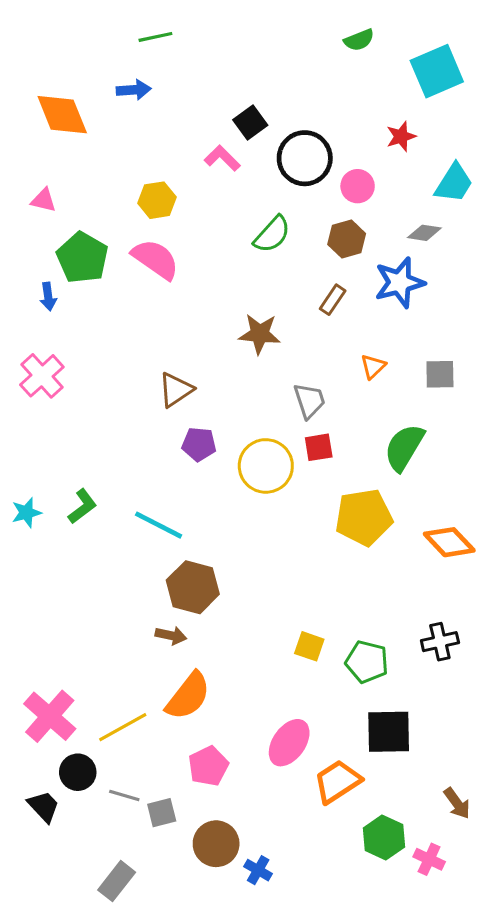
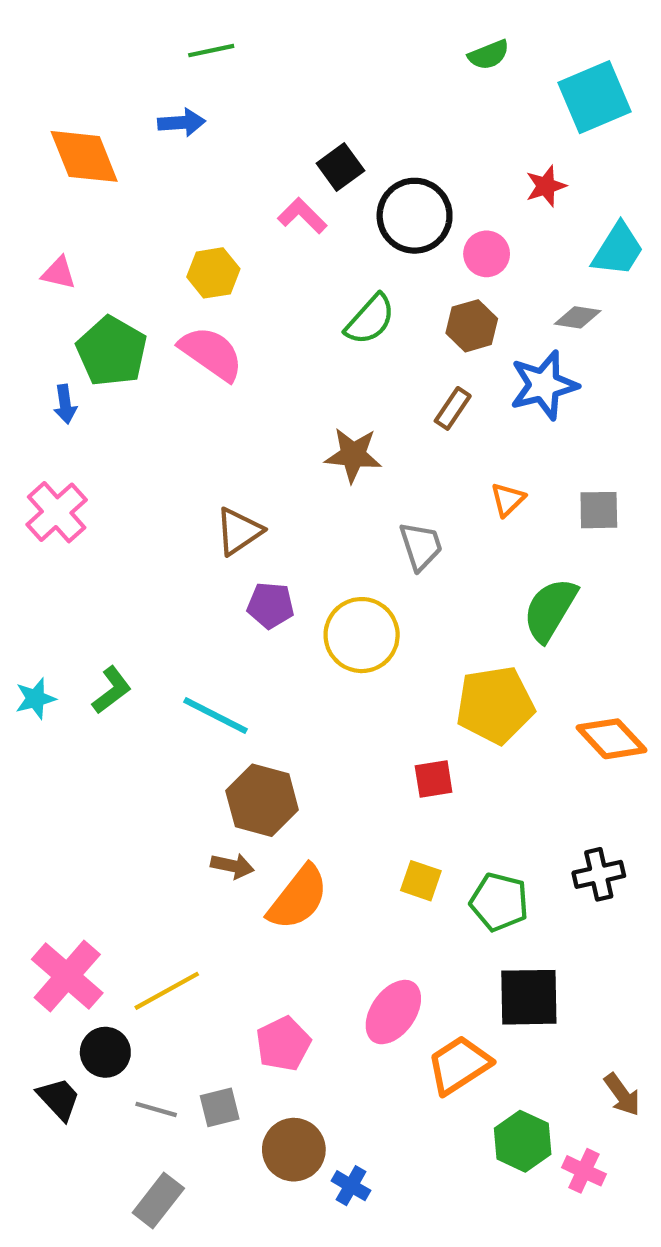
red square: (319, 447) -> (434, 779), moved
orange semicircle: (188, 696) -> (298, 898), moved
gray line: (124, 796) -> (156, 1109), moved

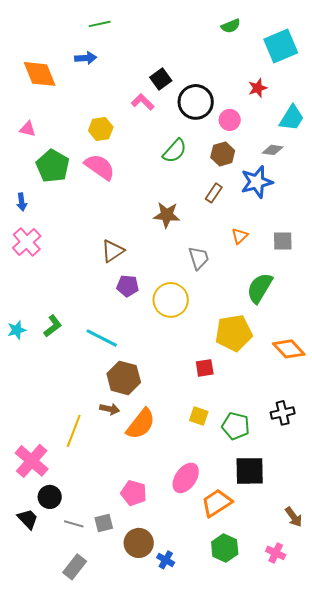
blue arrow: (65, 404) -> (22, 202), moved
yellow line: (167, 991) -> (74, 431), moved, turned -40
pink pentagon: (283, 1044) -> (134, 493), turned -30
green hexagon: (523, 1141) -> (225, 548), moved

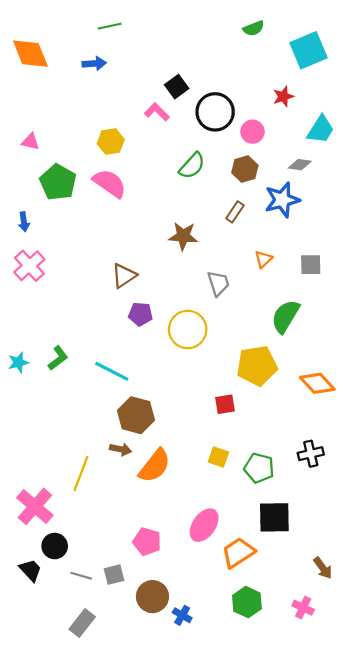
orange diamond: (40, 74) -> (30, 54), moved

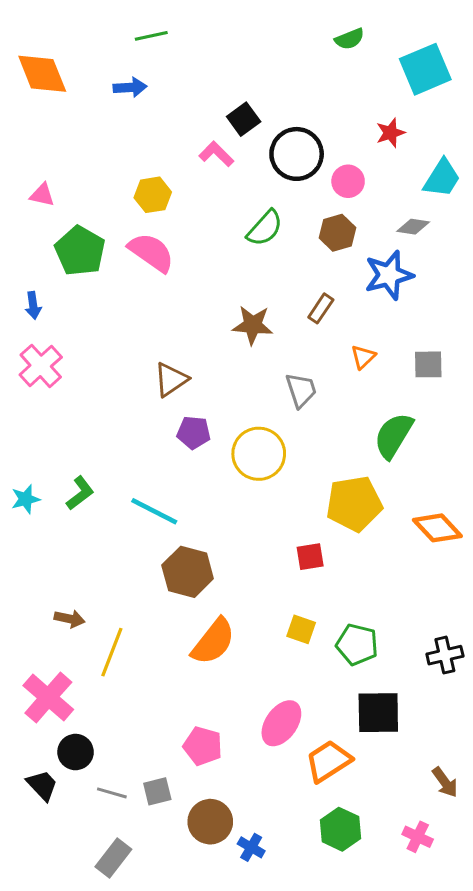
brown rectangle: (235, 212) -> (321, 308), moved
brown arrow: (121, 449) -> (69, 619), moved
black cross: (311, 454) -> (445, 655), moved

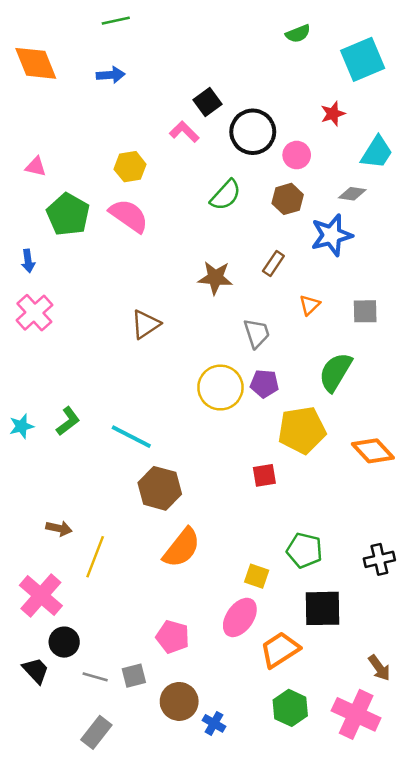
green line: (151, 36) -> (116, 21), moved
purple pentagon: (194, 433) -> (264, 384), moved
yellow square: (301, 629) -> (257, 576), moved
pink cross: (418, 837) -> (356, 714), size x1.8

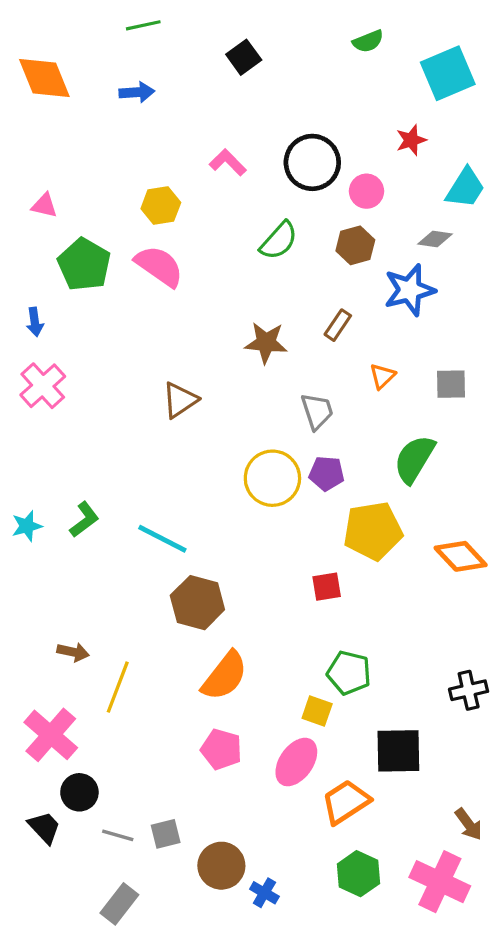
black square: (208, 102) -> (244, 57), moved
green pentagon: (304, 550) -> (349, 673), moved
pink pentagon: (173, 637) -> (221, 749), moved

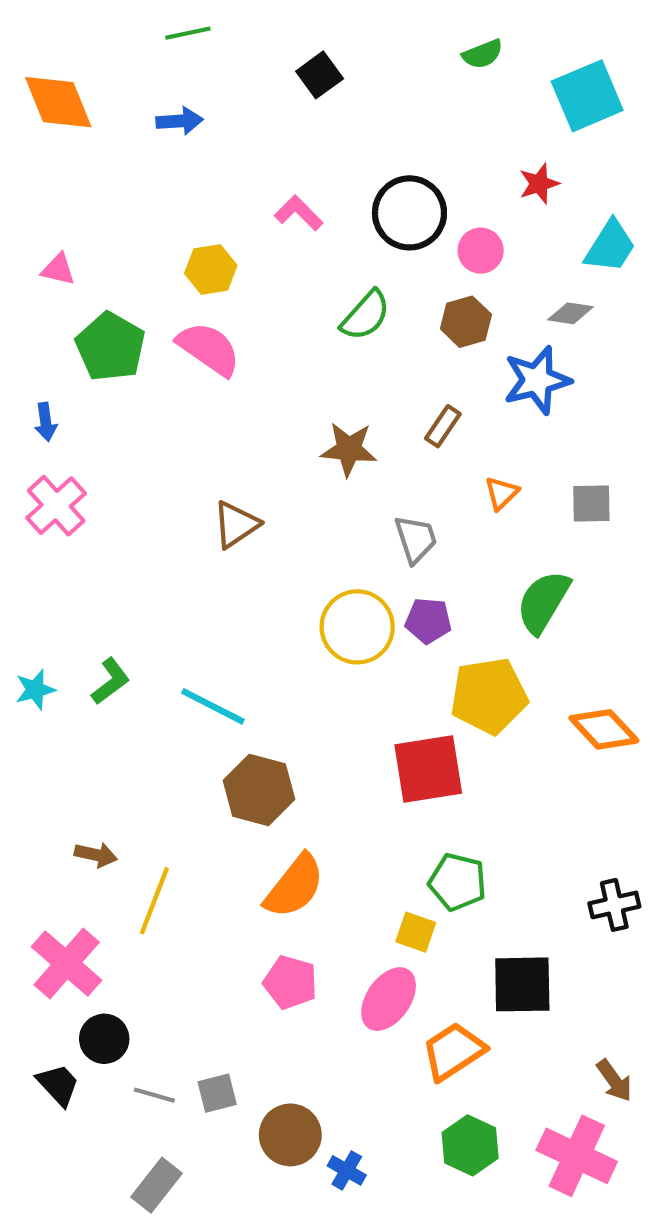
red square: (327, 587) -> (428, 769), size x1.8

